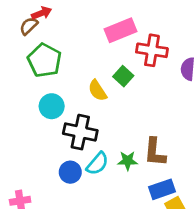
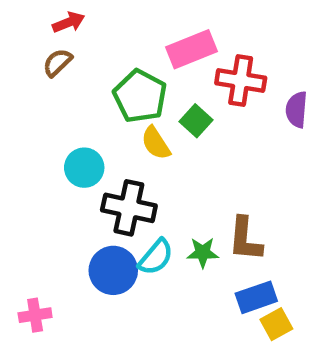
brown semicircle: (29, 26) -> (57, 63), moved
green pentagon: (44, 60) -> (140, 96), moved
blue circle: (70, 172) -> (113, 270), size x1.4

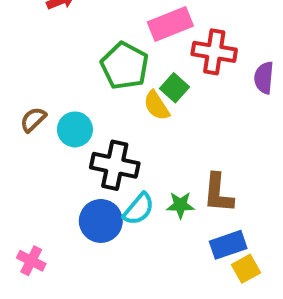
brown semicircle: (57, 63) -> (33, 120), moved
yellow semicircle: (156, 143) -> (157, 106), moved
pink cross: (35, 315) -> (31, 261), turned 36

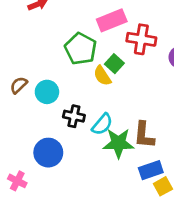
black cross: (115, 165) -> (74, 116), size x0.7
green star: (180, 205) -> (118, 143), size x1.6
cyan semicircle: (139, 209) -> (102, 124), moved
blue circle: (101, 221) -> (48, 153), moved

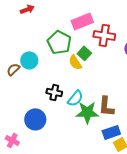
cyan circle: (47, 92) -> (29, 60), moved

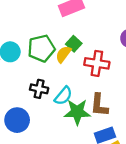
red cross: (104, 35) -> (97, 63), moved
green pentagon: (59, 42) -> (41, 48), moved, turned 30
yellow semicircle: (75, 62) -> (63, 54), turned 70

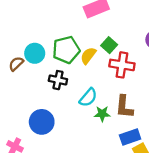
green square: (74, 44) -> (109, 45), moved
black cross: (39, 89) -> (58, 80), moved
green star: (77, 112) -> (102, 114), size x0.6

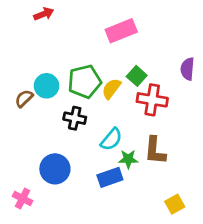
blue rectangle: (130, 137) -> (110, 177), moved

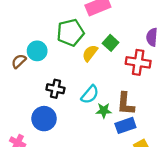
green pentagon: (85, 82) -> (70, 33), moved
red cross: (152, 100) -> (138, 62), moved
black cross: (75, 118) -> (55, 89), moved
blue rectangle: (110, 177) -> (125, 125), moved

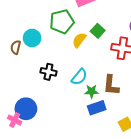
brown semicircle: (19, 61) -> (16, 47), turned -32
blue circle: (44, 119) -> (26, 109), moved
blue rectangle: (125, 125) -> (97, 108), moved

